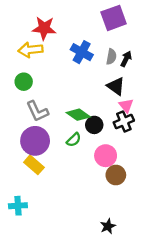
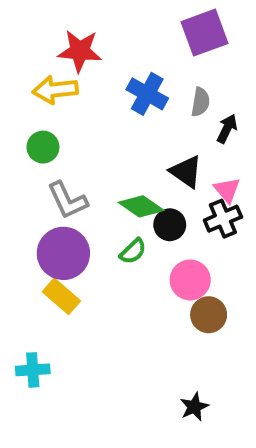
black arrow: (126, 59) -> (227, 129), moved
black triangle: (116, 86) -> (186, 172), moved

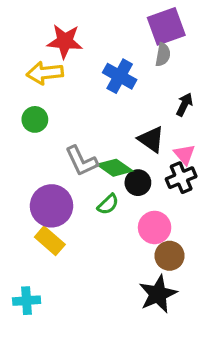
gray semicircle: (200, 102) -> (163, 55), moved
gray L-shape: (67, 200) -> (81, 161), moved
black star: (194, 407) -> (158, 294), moved, size x1.6

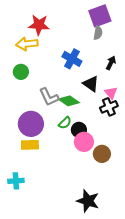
blue cross: (120, 76) -> (72, 59), moved
black circle: (138, 183) -> (79, 130), moved
pink circle: (155, 227) -> (84, 142), moved
yellow rectangle: (50, 241) -> (30, 145), turned -42
black star: (158, 294) -> (88, 201), moved, turned -30

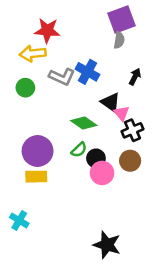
pink triangle: (111, 93) -> (122, 113), moved
gray L-shape: (49, 97) -> (62, 77), moved, turned -40
brown circle: (102, 154) -> (130, 161), moved
cyan cross: (16, 181) -> (19, 220), turned 35

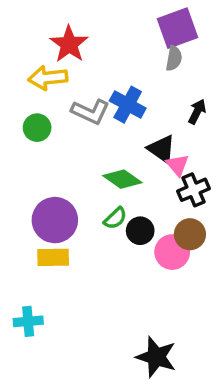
red star: (47, 30) -> (69, 44), turned 30
pink circle: (102, 173) -> (172, 252), moved
cyan cross: (19, 220) -> (28, 321), turned -36

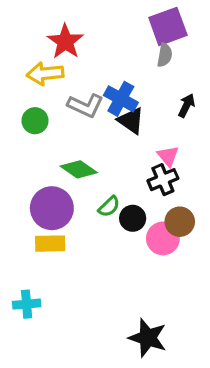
black triangle: (161, 149) -> (131, 121), moved
green diamond: (122, 179) -> (79, 169), moved
black cross: (193, 190) -> (163, 180), moved

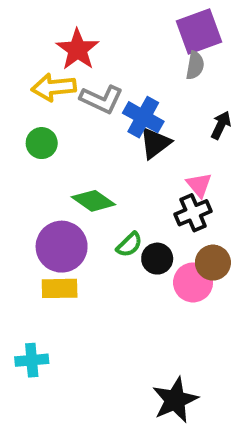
gray L-shape: (85, 106) -> (101, 99), moved
black triangle: (131, 121) -> (155, 143), turned 48
black star: (148, 338) -> (175, 400), turned 30

